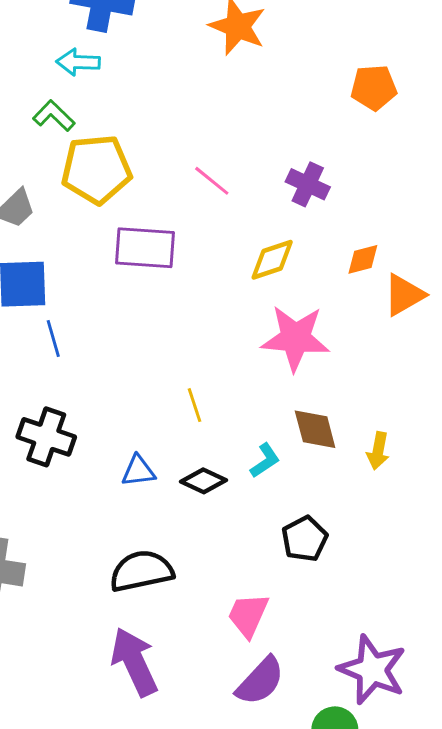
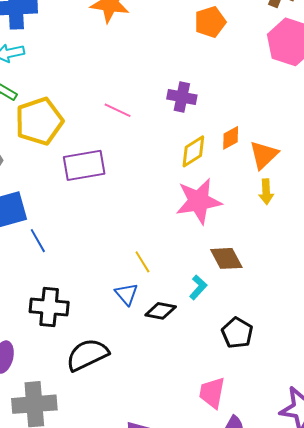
yellow diamond: (272, 260) -> (193, 151), moved
yellow arrow: (378, 451) -> (266, 192), moved
blue triangle: (138, 471) -> (126, 294), moved, turned -50
black semicircle: (141, 571) -> (87, 355), moved

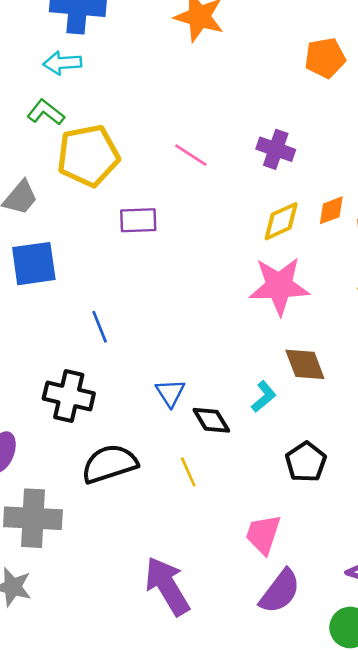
purple rectangle: (84, 165) -> (138, 220), size x0.7
blue line: (38, 241) -> (100, 327), moved
yellow line: (142, 262) -> (188, 472), moved
black diamond: (161, 311) -> (211, 420), turned 40

